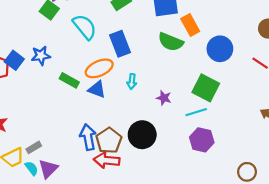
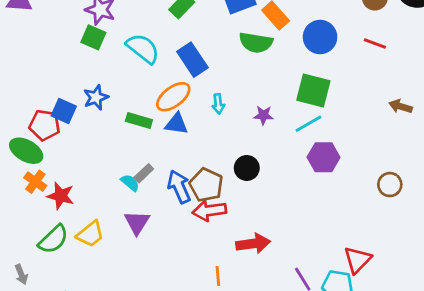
black circle: (142, 135) -> (247, 168), size x0.7
gray rectangle: (34, 147) -> (144, 173), moved
cyan semicircle: (31, 168) -> (130, 183), moved
purple triangle: (48, 169) -> (137, 222), moved

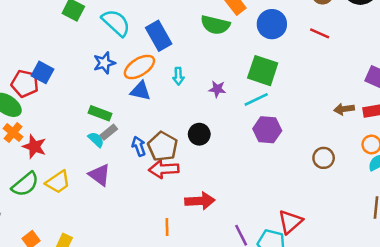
blue star: (96, 97) -> (104, 63), moved
brown arrow: (401, 106) -> (344, 109), moved, turned -30
green rectangle: (139, 120) -> (100, 113), moved
blue arrow: (179, 187) -> (139, 146), size x0.7
purple triangle: (137, 222) -> (100, 175), turned -30

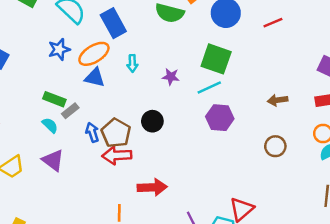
red line: (320, 33) -> (273, 23), turned -48
brown arrow: (344, 109) -> (278, 100), moved
gray rectangle: (109, 132) -> (70, 111), moved

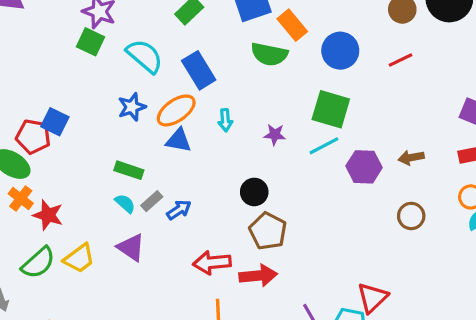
gray rectangle: (70, 111) -> (152, 201), moved
purple hexagon: (220, 118) -> (364, 167), moved
blue arrow: (92, 132) -> (179, 210), turned 78
brown pentagon: (116, 133) -> (268, 231), moved
red arrow: (117, 155) -> (212, 263), moved

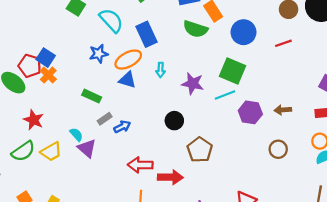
purple star: (275, 135) -> (193, 84), size x1.5
orange cross: (21, 198) -> (48, 75), moved
cyan semicircle: (125, 203) -> (76, 134), moved
brown pentagon: (268, 231) -> (200, 150), moved

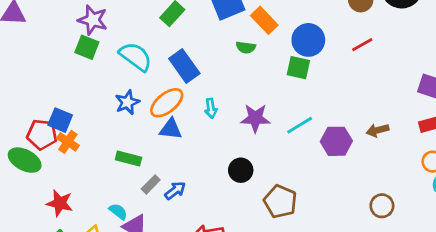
green semicircle: (195, 29) -> (246, 47), size x0.6
green square: (233, 71) -> (298, 68), moved, size x0.7
brown circle: (278, 149) -> (382, 206), moved

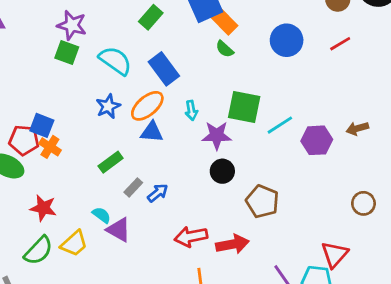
orange rectangle: (264, 20) -> (224, 21), moved
green semicircle: (246, 47) -> (225, 49), turned 36
green square: (298, 68) -> (244, 107), moved, size x1.4
purple star: (255, 118) -> (217, 135), moved
green rectangle: (129, 158) -> (111, 162), turned -50

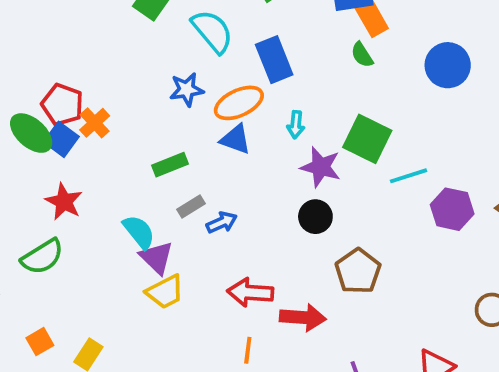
blue square: (42, 125) -> (61, 139), moved
cyan semicircle: (101, 215) -> (139, 232), size x1.4
yellow trapezoid: (74, 243) -> (165, 292), moved

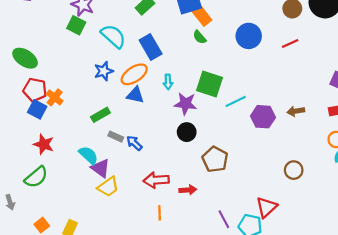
green ellipse: (31, 133) -> (25, 58), moved
gray rectangle: (191, 206) -> (116, 137), turned 64
blue arrow: (222, 222) -> (134, 143), turned -105
red arrow: (303, 317) -> (188, 190), size x0.7

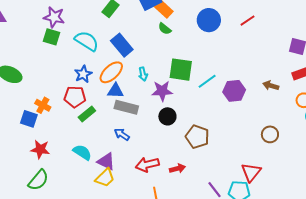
red pentagon: (35, 90) -> (75, 97), moved
brown arrow: (296, 111) -> (271, 86), moved, turned 35
gray rectangle: (116, 137) -> (126, 107), moved, size x1.6
purple triangle: (101, 168) -> (106, 161), moved

